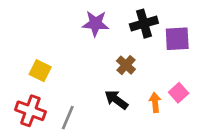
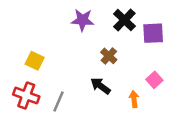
black cross: (144, 24) -> (124, 20), turned -30
orange arrow: (155, 102) -> (134, 99), moved

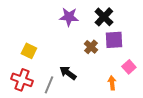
purple square: (153, 33) -> (114, 40), moved
black arrow: (100, 86) -> (68, 73), moved

